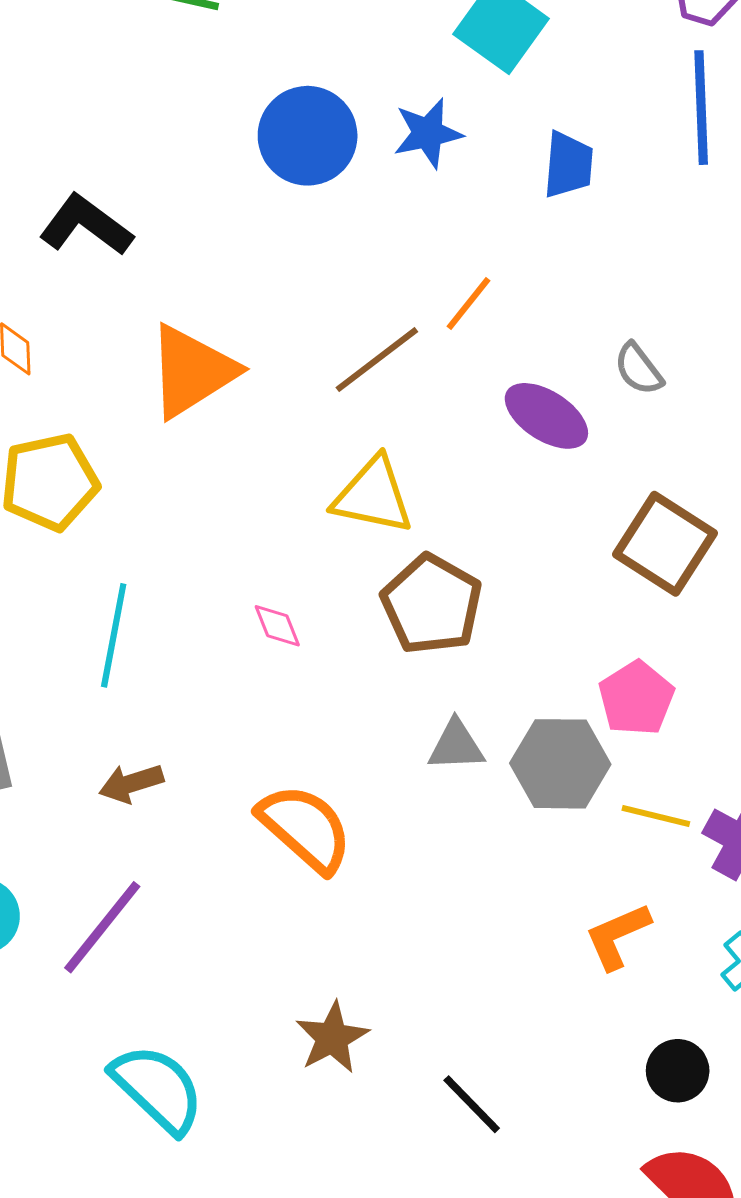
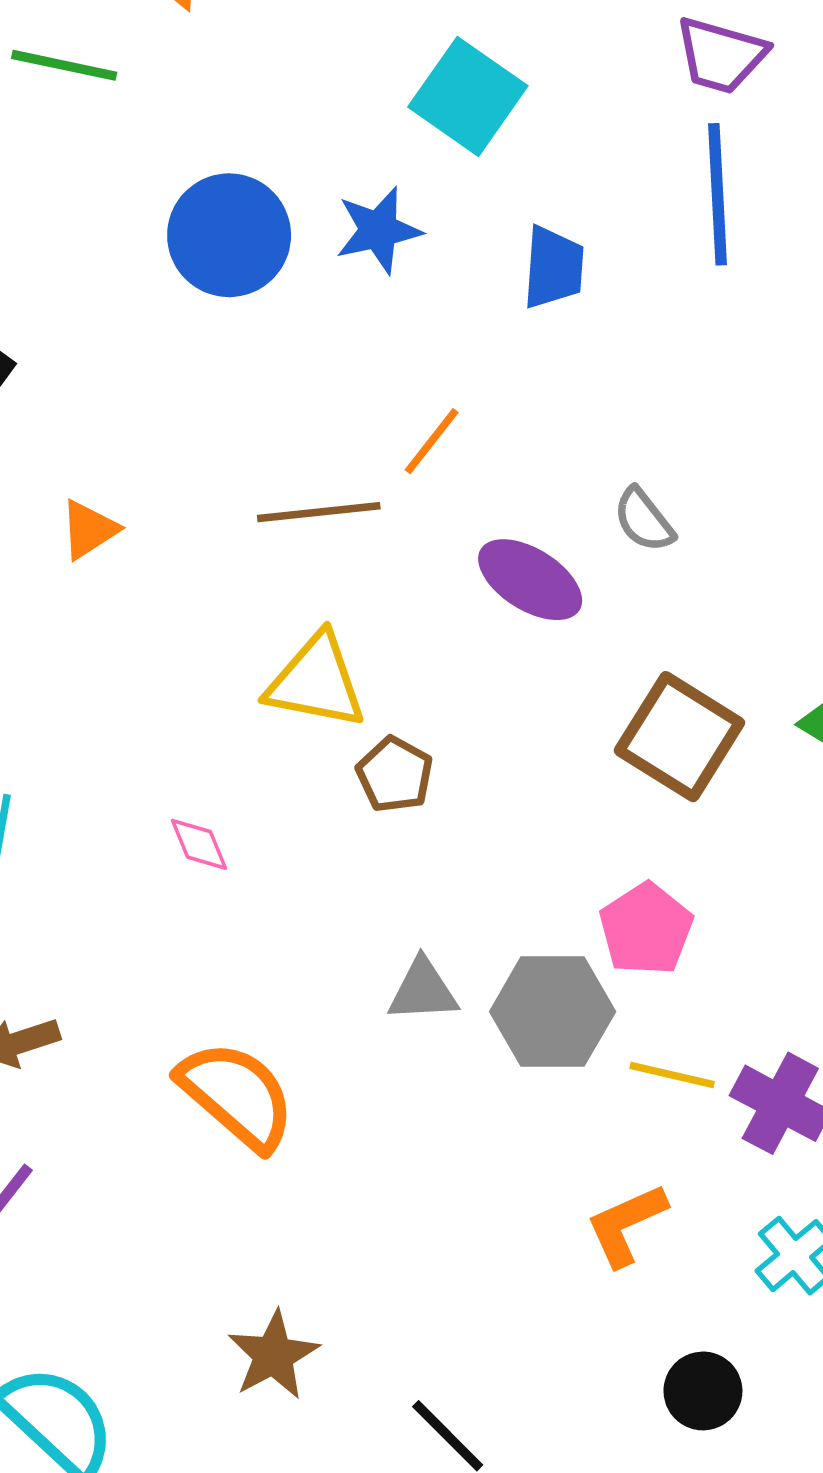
brown line: (377, 360) -> (319, 512), turned 32
orange triangle: (192, 371) -> (89, 529), size x0.5
brown pentagon: (432, 604) -> (395, 775), moved, size x0.6

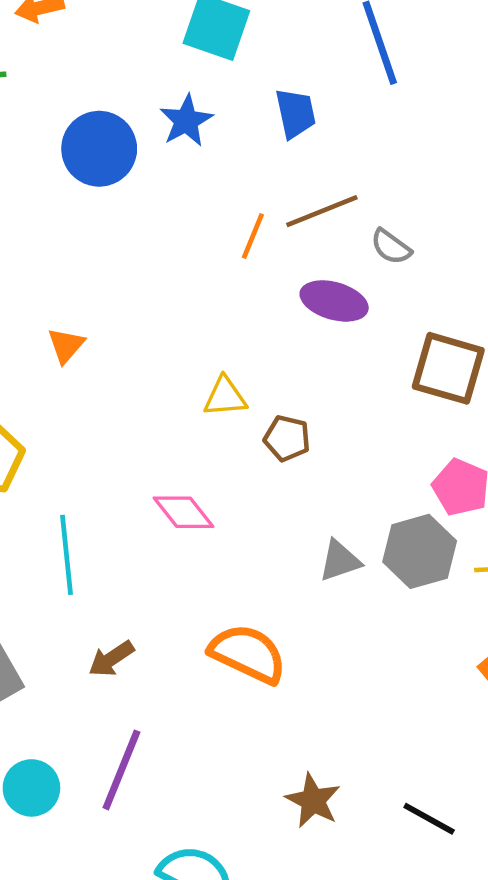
brown line: (319, 512) -> (322, 211), moved
yellow triangle: (316, 681) -> (225, 397), size x0.7
pink diamond: (199, 844) -> (184, 512), size x1.5

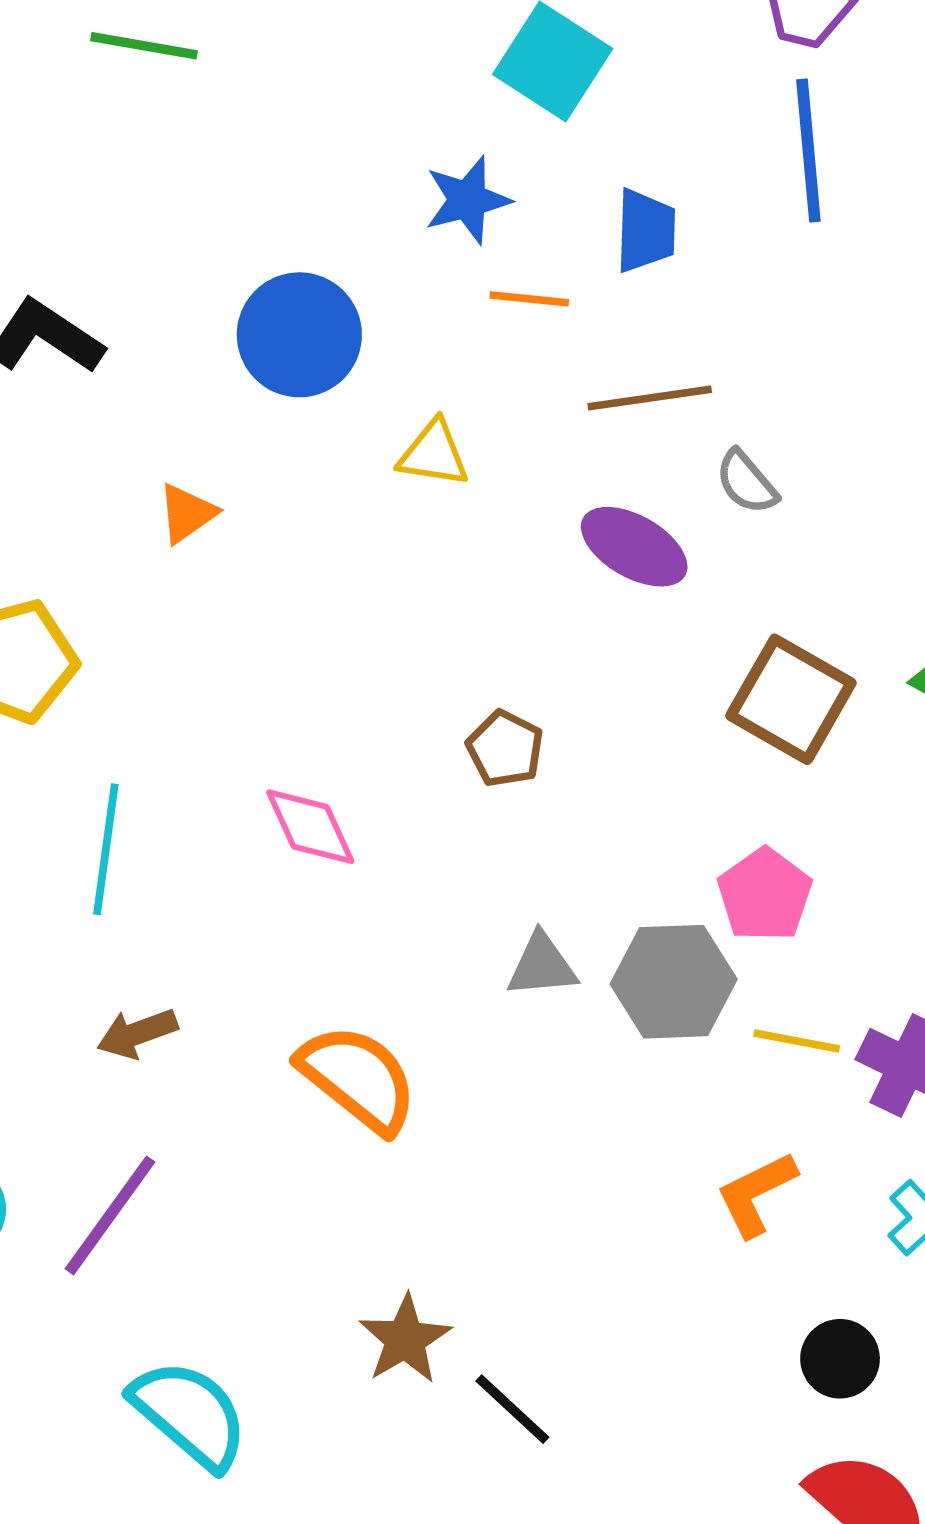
blue circle: (99, 149) -> (299, 335), moved
orange line: (253, 236) -> (529, 299), moved, turned 60
yellow triangle: (225, 397) -> (434, 454), moved
black line: (429, 819) -> (512, 1409), moved

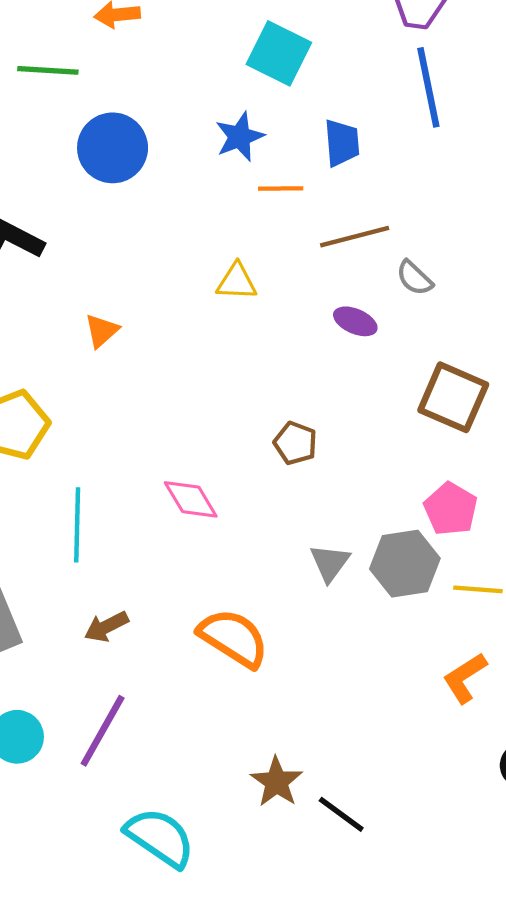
blue circle: (299, 335) -> (113, 148), moved
purple ellipse: (634, 547) -> (355, 321), size x0.7
gray triangle: (542, 965) -> (330, 563), turned -42

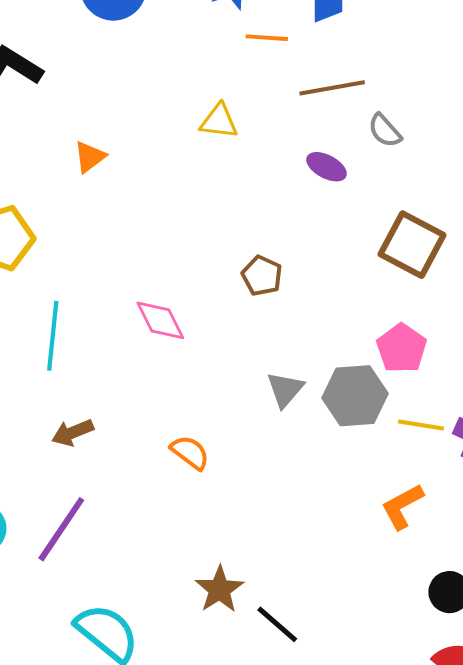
orange semicircle: (233, 638) -> (190, 452), size x0.6

